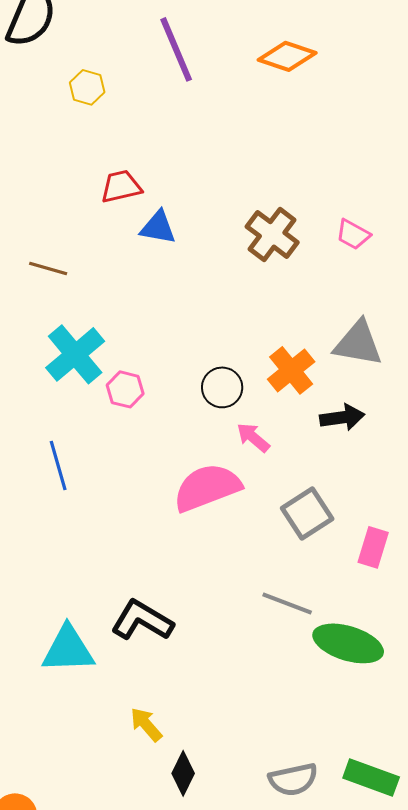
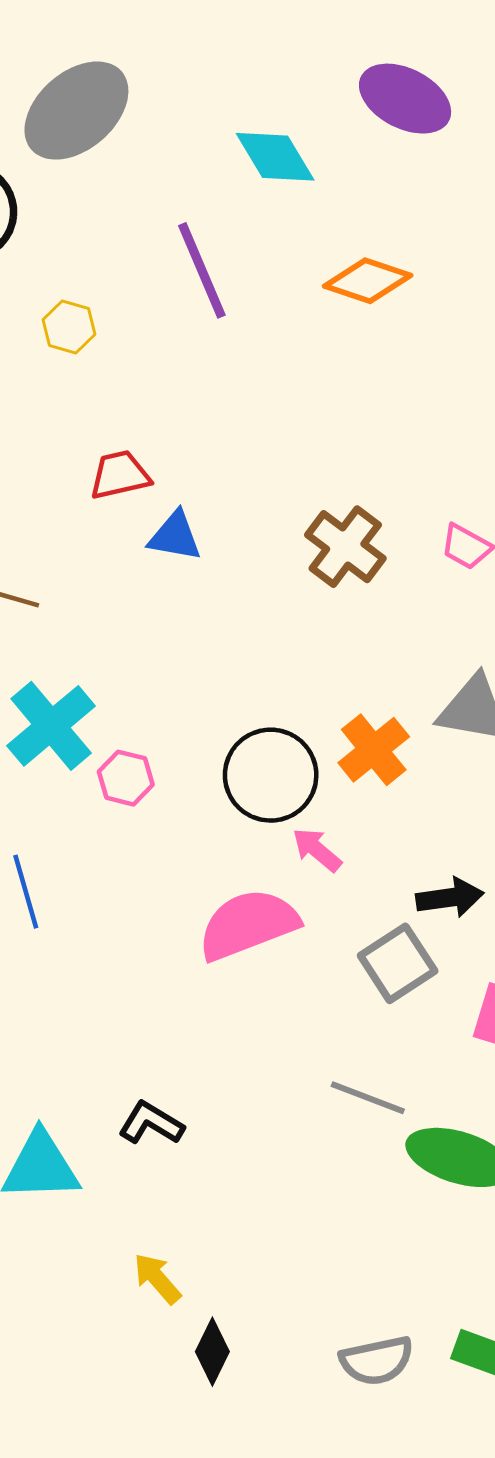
black circle: (222, 387) -> (271, 775), size x1.5
black arrow: (342, 417) -> (450, 898), moved
black L-shape: (142, 620) -> (151, 1123), size x0.7

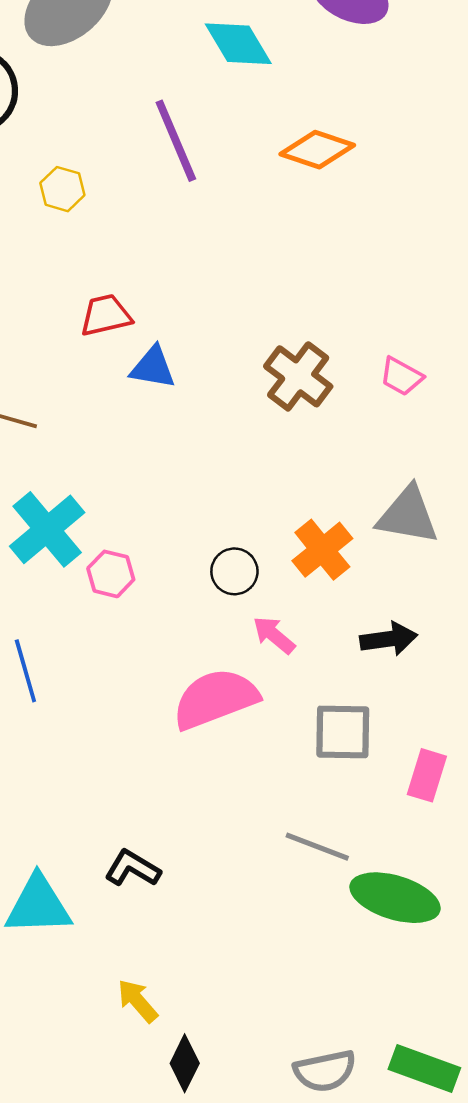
black circle: (271, 775) -> (234, 571), size x0.6
black arrow: (450, 898) -> (389, 639), moved
gray square: (398, 963) -> (343, 732), turned 34

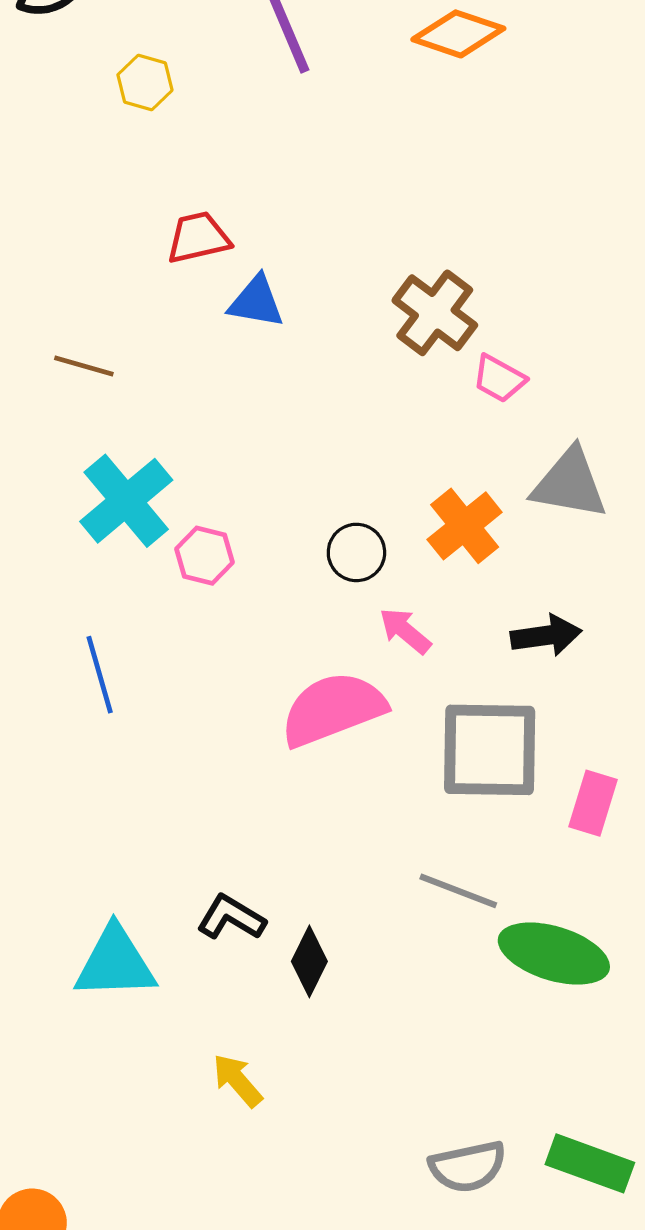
pink trapezoid: (401, 376) -> (499, 379), moved
gray square: (343, 732) -> (490, 750), size x1.4
black diamond: (185, 1063) -> (309, 961), moved

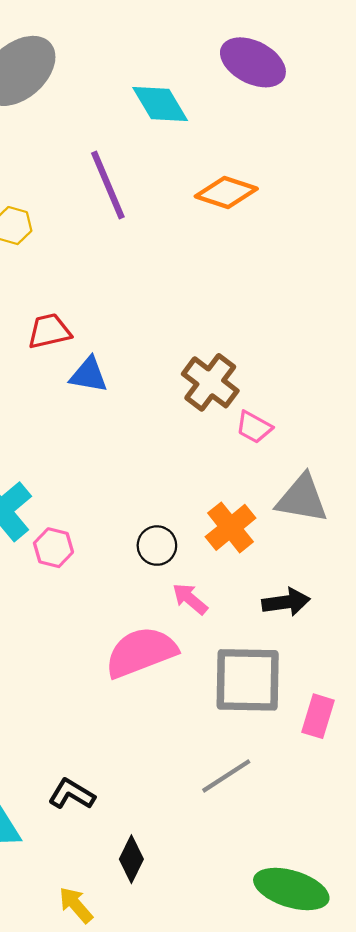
gray line: (458, 891) -> (226, 776), turned -54
green ellipse: (554, 954) -> (291, 889), moved
black diamond: (309, 961) -> (131, 859), moved

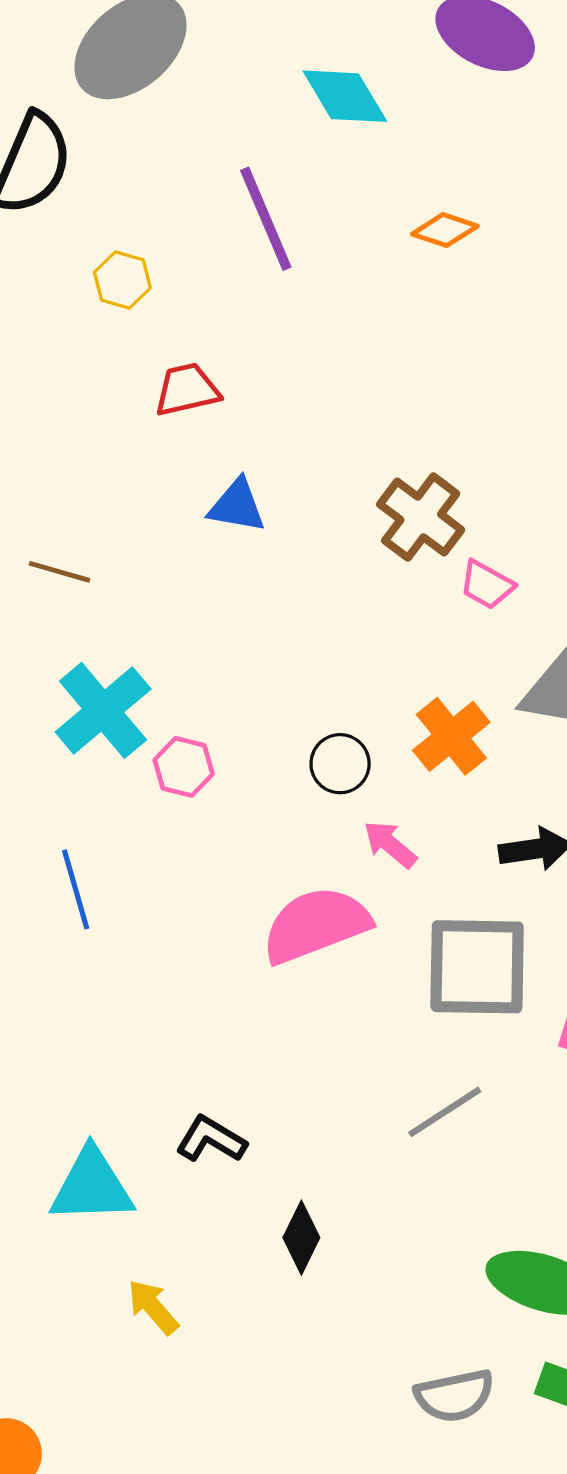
orange diamond: (226, 193) -> (445, 230), size x0.7
red trapezoid: (49, 331) -> (187, 390), moved
yellow arrow: (76, 905) -> (153, 1307), moved

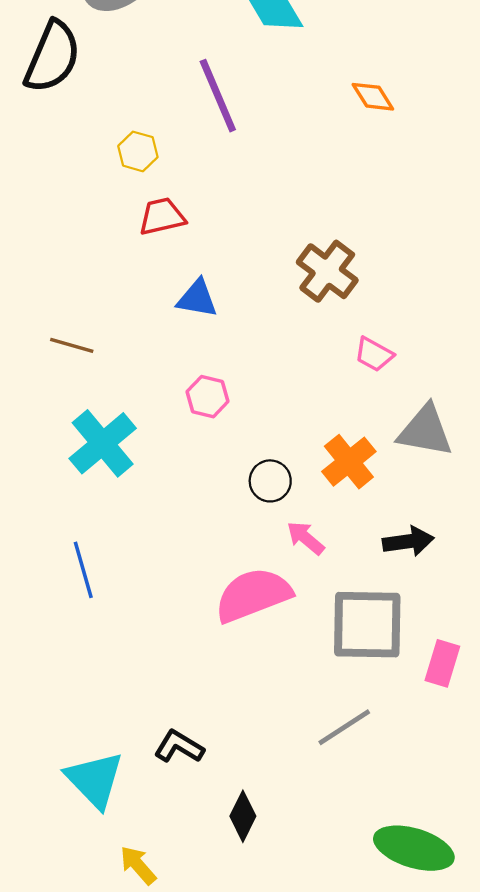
orange diamond: (445, 230) -> (373, 97), moved, turned 39
yellow hexagon: (122, 280) -> (138, 151), moved
brown cross: (421, 517) -> (327, 271), moved
pink hexagon: (184, 767) -> (208, 397), moved
cyan triangle: (92, 1186) -> (95, 780), turned 48

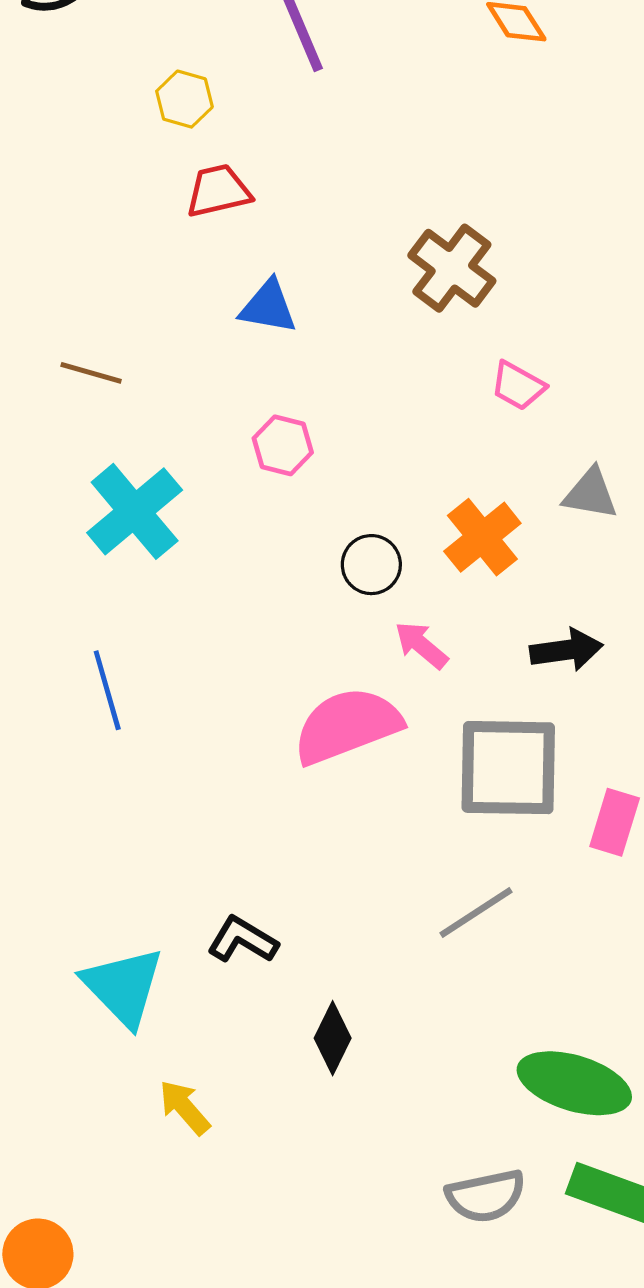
gray triangle: (425, 431) -> (590, 494), size x0.7

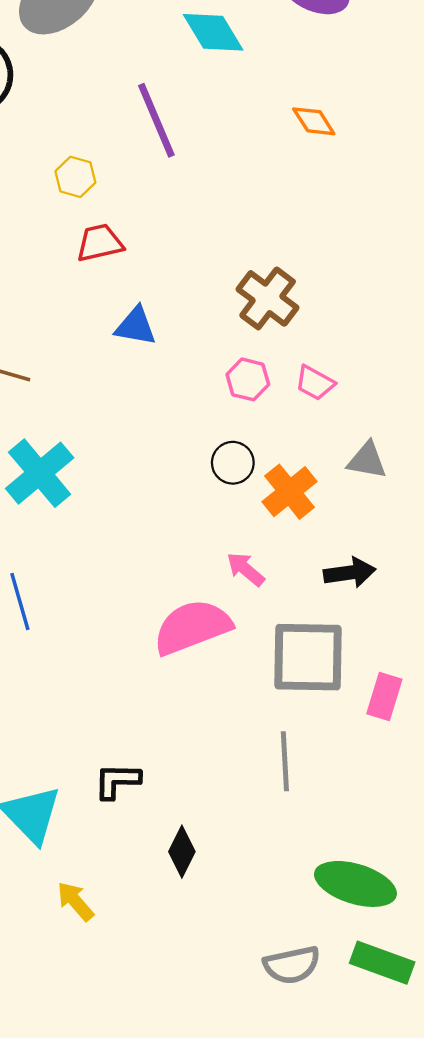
pink hexagon: (283, 445) -> (248, 379), moved
black circle: (371, 565) -> (233, 463), moved
gray line: (476, 913) -> (285, 761), turned -60
black L-shape: (242, 940) -> (117, 781), turned -30

